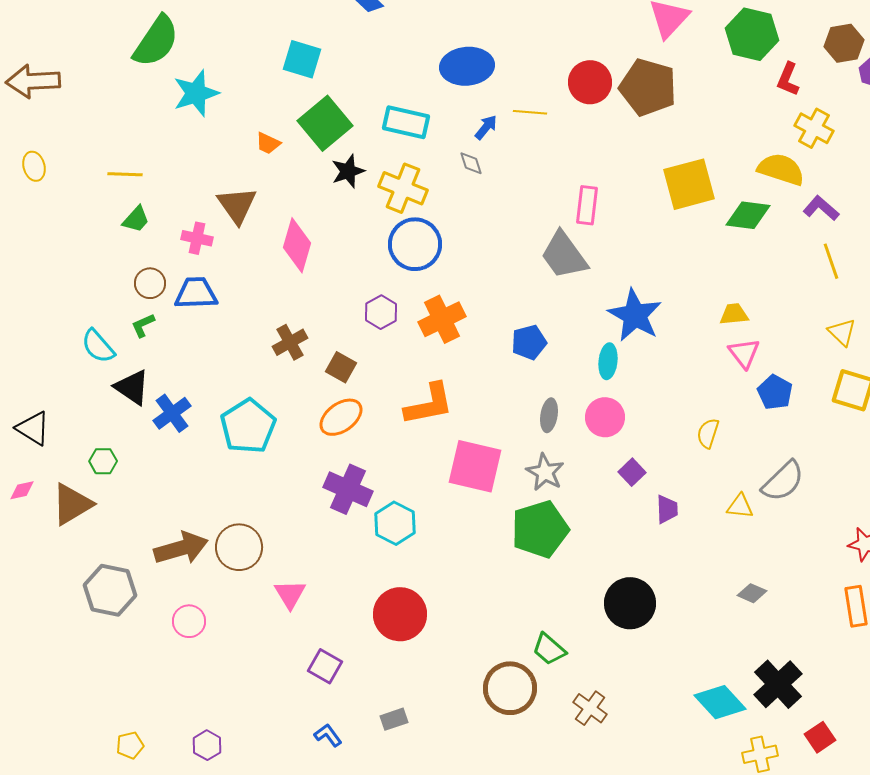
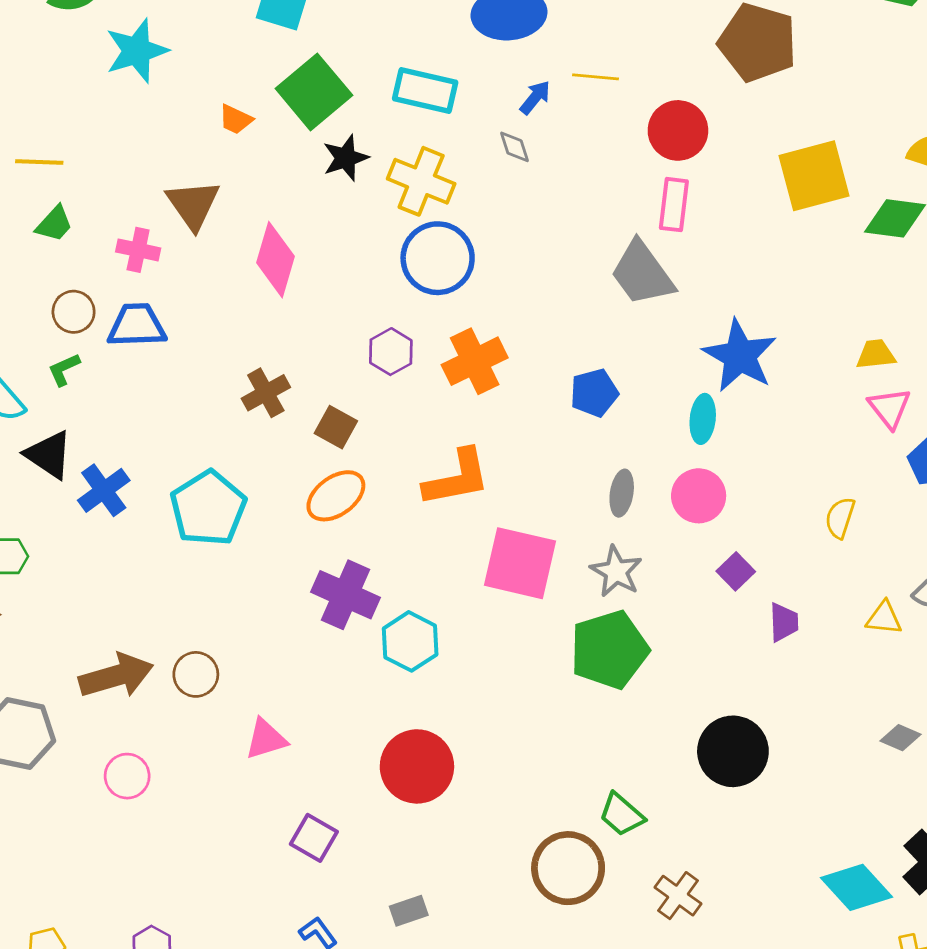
red circle: (590, 82) -> (678, 130), moved
brown circle: (239, 547) -> (196, 674), size x0.7
pink triangle: (290, 594) -> (266, 739), turned 44

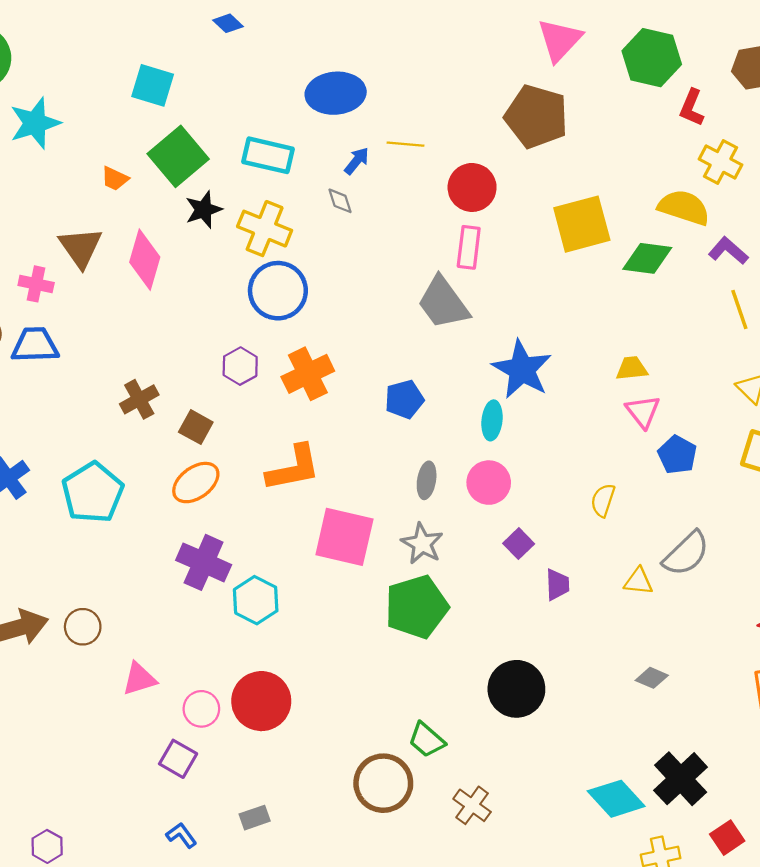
pink diamond: (275, 260) -> (145, 260), moved
pink circle: (127, 776) -> (201, 709), moved

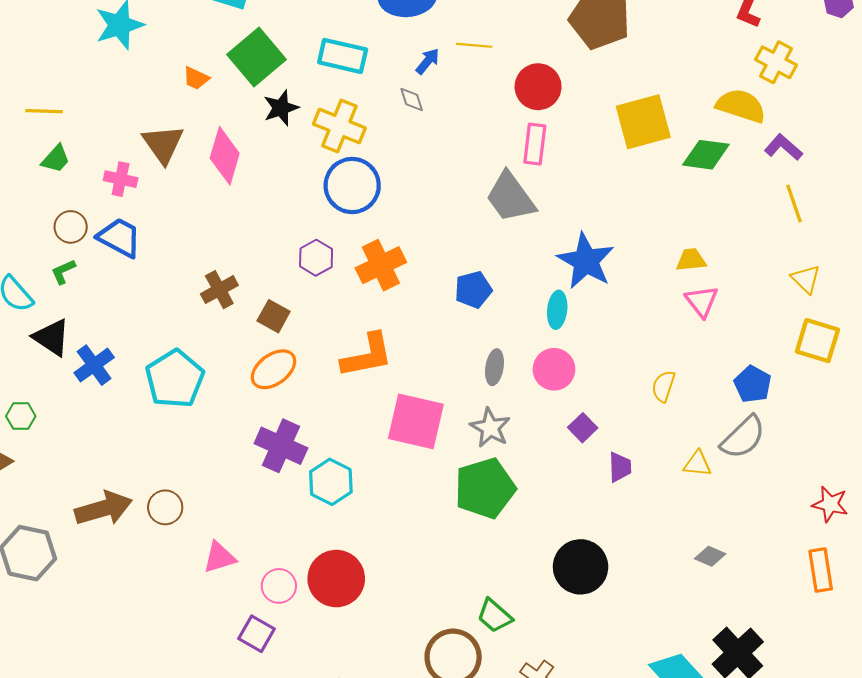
blue trapezoid: (35, 345) -> (120, 238), turned 30
blue pentagon: (677, 455) -> (753, 384), moved

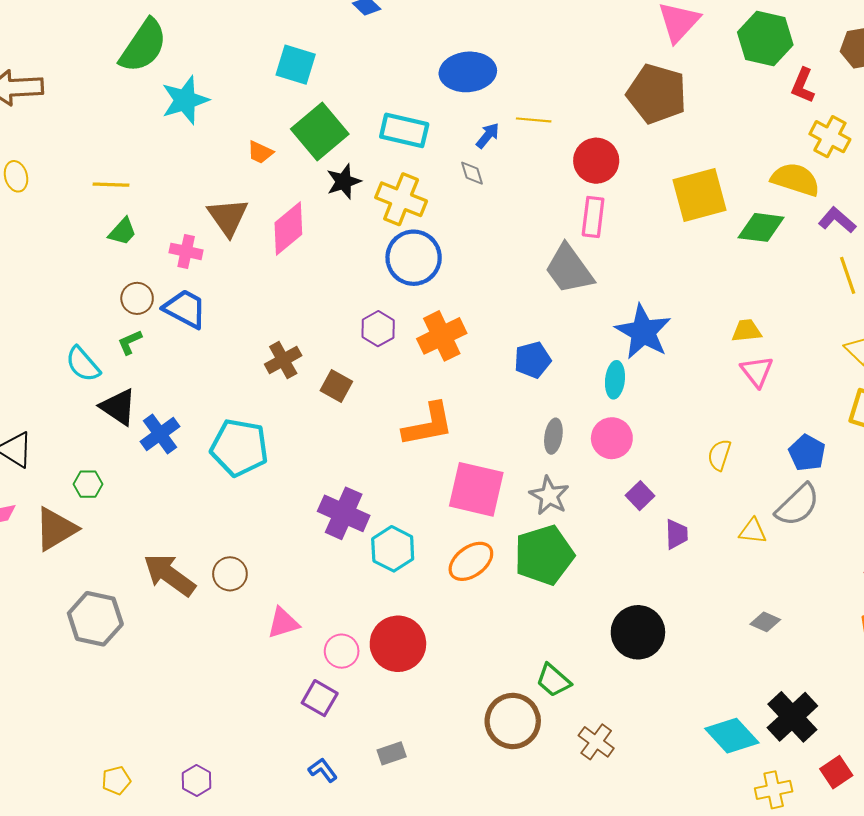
pink diamond: (225, 156) -> (288, 228), turned 34
orange ellipse: (274, 369) -> (471, 561), moved
cyan pentagon: (175, 379) -> (239, 448), turned -30
brown arrow: (104, 508) -> (169, 575), turned -128

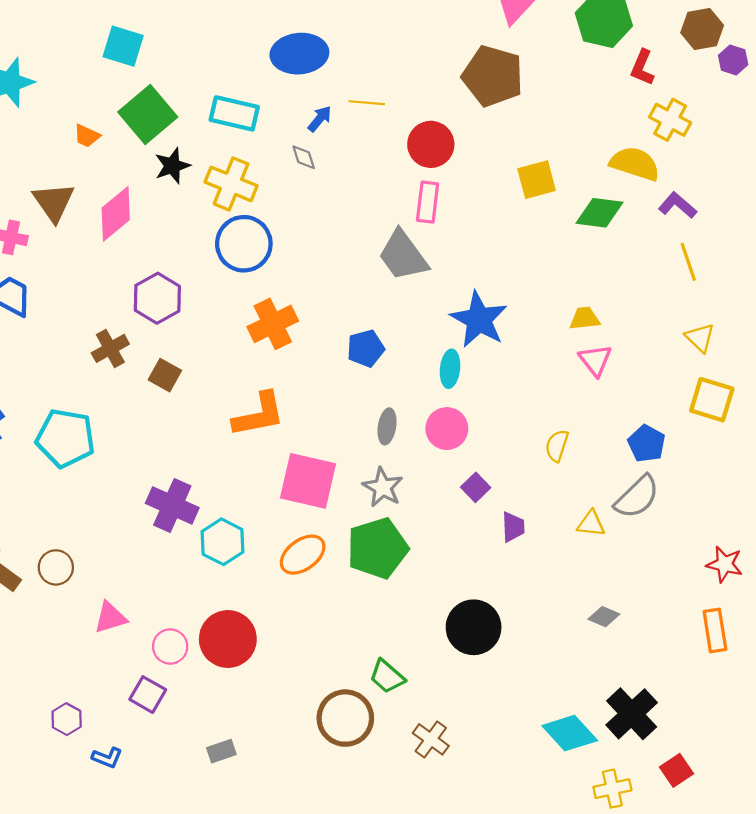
yellow square: (700, 195) -> (537, 180), size x0.7
purple hexagon: (378, 329) -> (157, 298), moved, size x1.4
blue L-shape: (323, 770) -> (107, 758), moved, turned 148
purple hexagon: (197, 780) -> (67, 719), moved

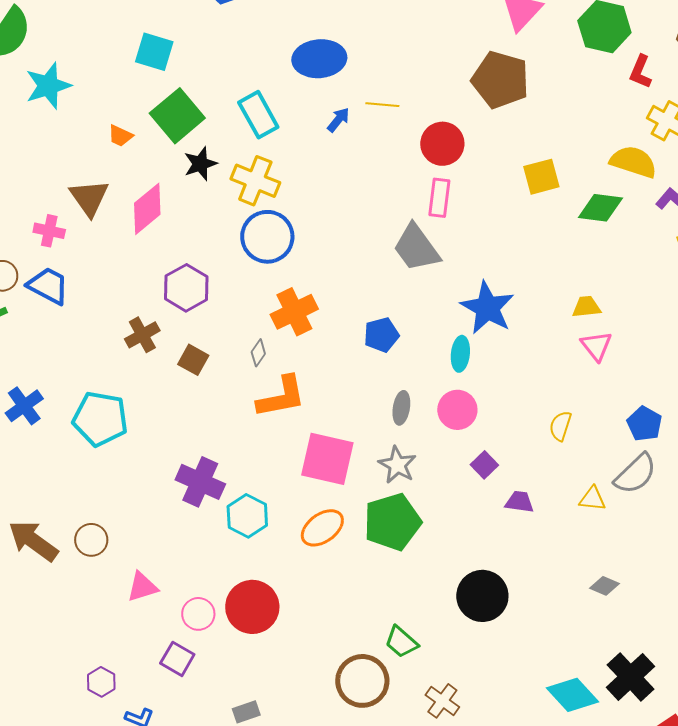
cyan rectangle: (234, 113) -> (258, 115), turned 48
gray diamond: (304, 157) -> (258, 353), moved, turned 52
purple trapezoid: (513, 527) -> (519, 502), turned -80

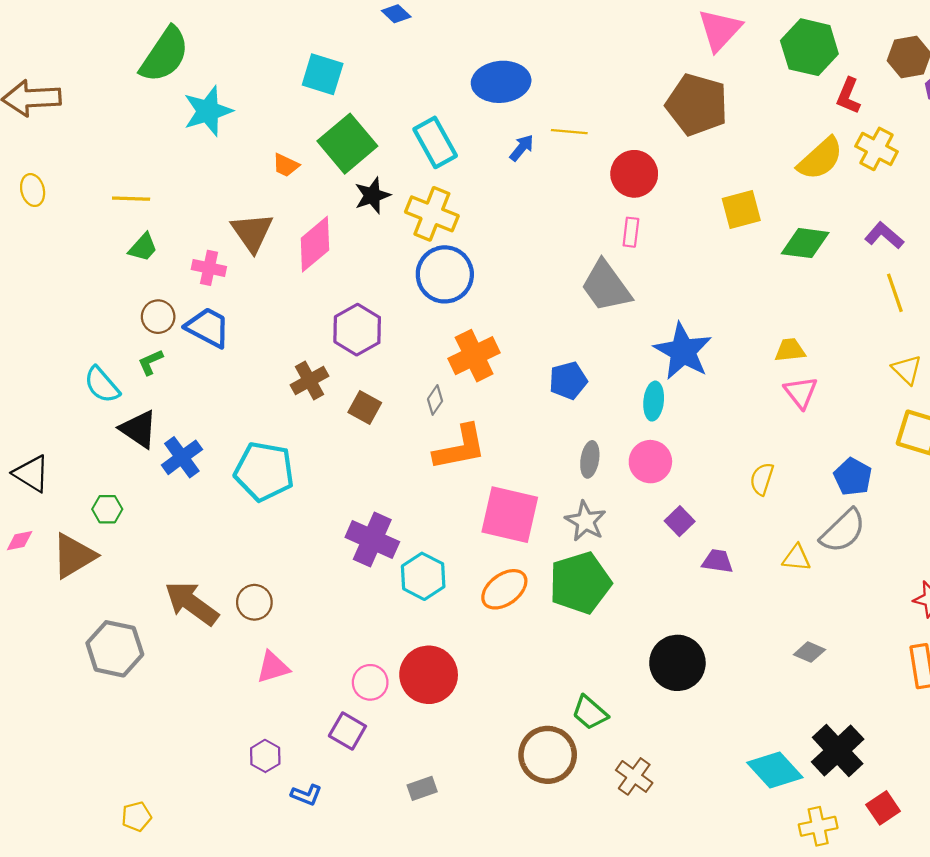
yellow semicircle: (633, 162) -> (820, 159), moved, turned 120
pink rectangle: (439, 198) -> (631, 232), size x0.7
pink triangle: (142, 587) -> (273, 667), moved

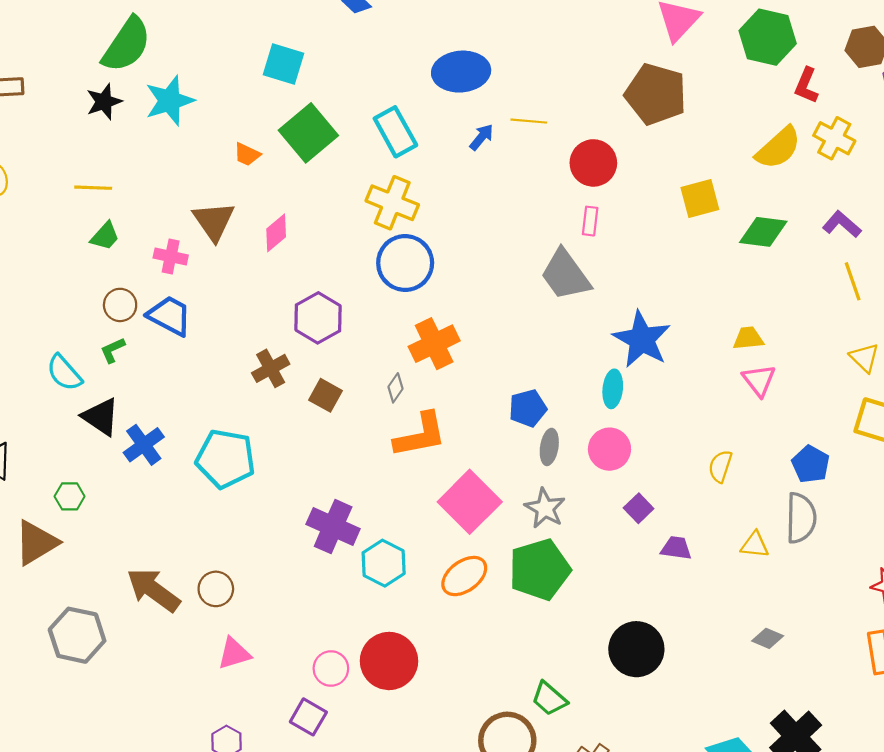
black star: (372, 195) -> (104, 102), moved
pink diamond: (315, 244) -> (276, 233), size x0.7
blue pentagon: (568, 380) -> (528, 408), moved
pink square: (510, 515) -> (470, 502), turned 32
gray semicircle: (843, 531) -> (801, 518), turned -45

